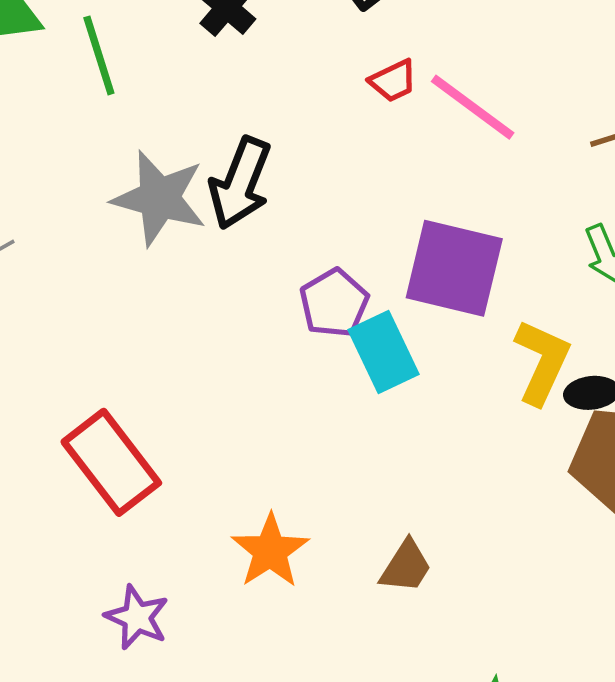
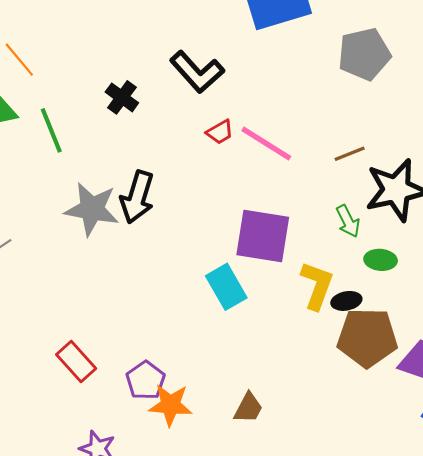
purple pentagon: (334, 303) -> (145, 380), moved
red rectangle: (111, 462) -> (76, 362), size x0.7
orange star: (270, 551) -> (170, 405), turned -30

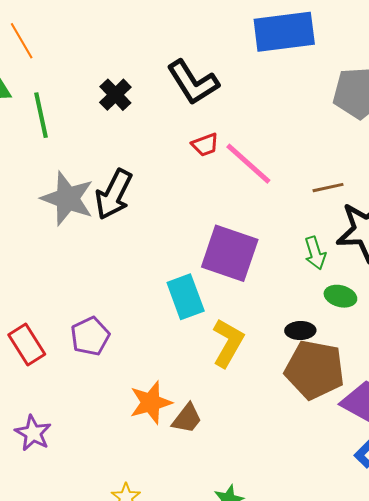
yellow L-shape: (317, 285) -> (228, 343), moved
purple pentagon: (145, 380) -> (90, 336), moved
orange star: (170, 405) -> (151, 402), moved, turned -30

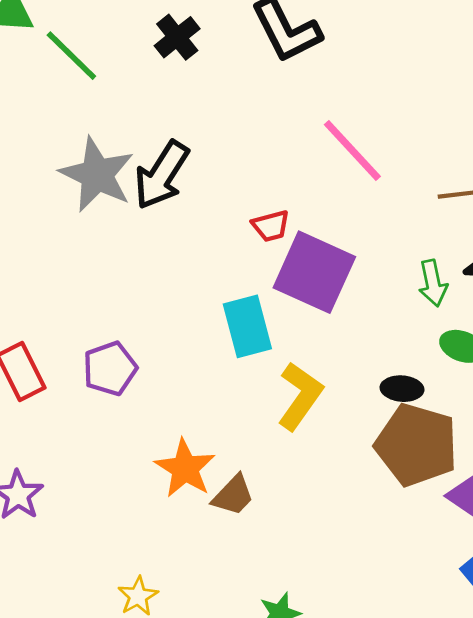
green line: (41, 115) -> (71, 56), turned -39
red trapezoid: (205, 145) -> (271, 226), moved
orange star: (151, 402) -> (185, 468), turned -30

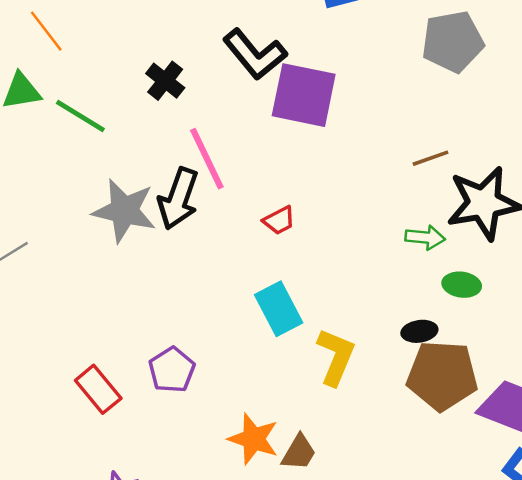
pink line: (352, 151) -> (207, 159), moved, turned 30
purple square: (314, 272) -> (304, 95), moved
green arrow: (433, 283) -> (425, 237), turned -60

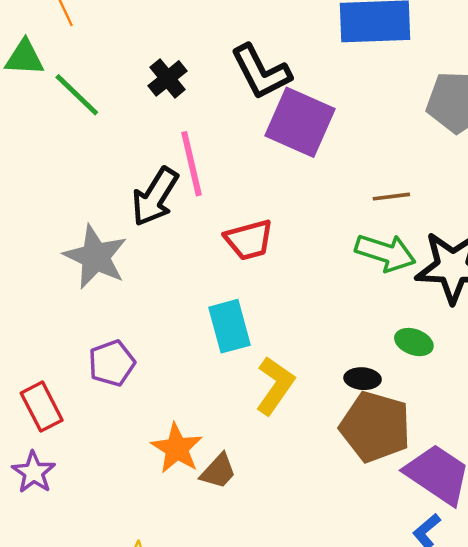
brown line: (430, 158) -> (391, 197), moved
gray star: (124, 211) -> (95, 257), moved
red trapezoid: (279, 220) -> (249, 240), size x1.5
green arrow: (425, 237) -> (385, 253), moved, size x1.5
red rectangle: (98, 389) -> (42, 407), moved

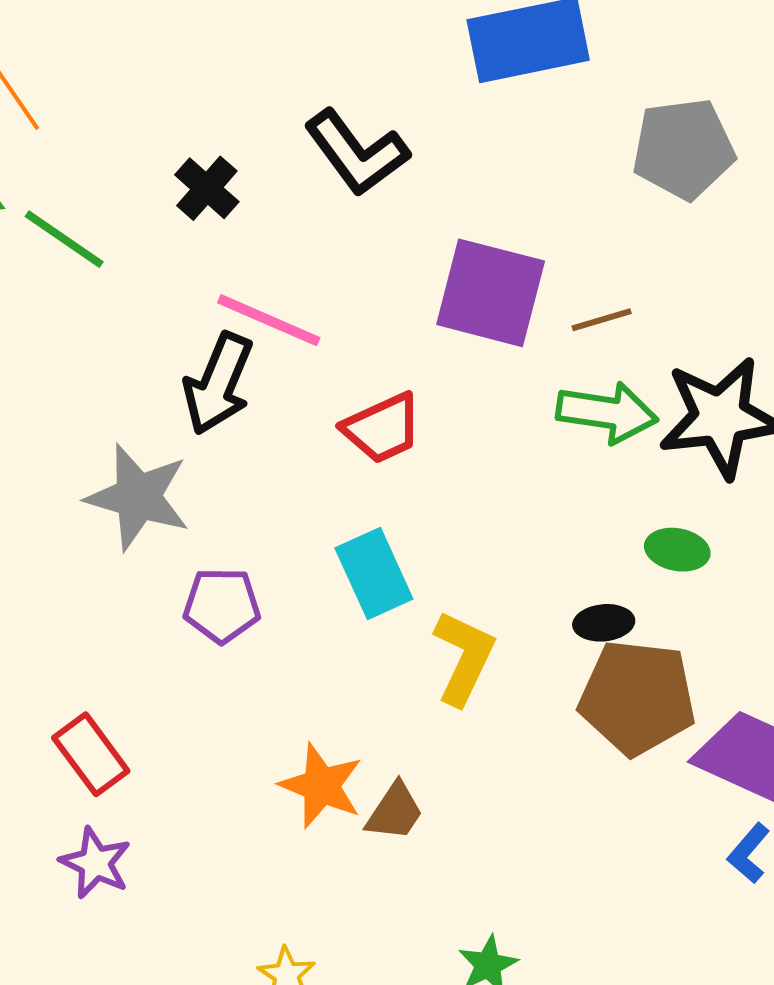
purple square: (300, 122) -> (491, 293), moved
pink line: (192, 164) -> (269, 320), turned -44
purple pentagon: (112, 363) -> (222, 605), moved, turned 30

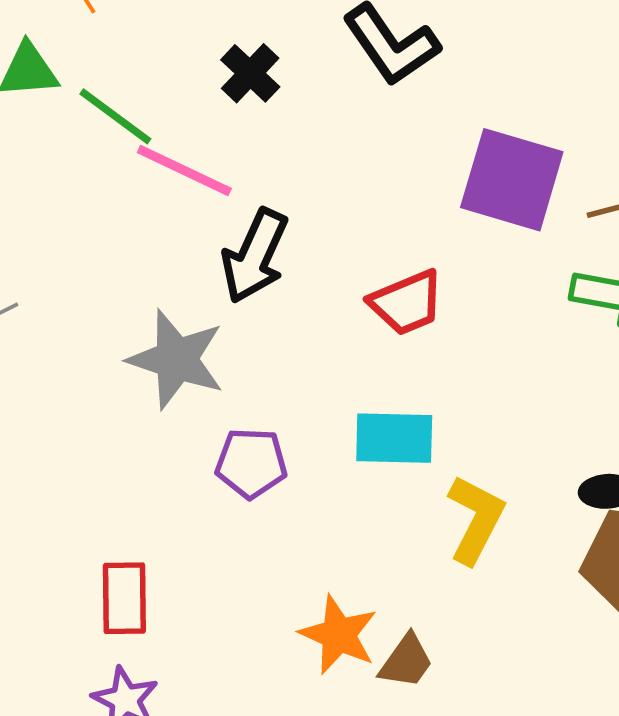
pink line: (269, 320) -> (184, 171), moved
cyan rectangle: (374, 574) -> (394, 438), turned -66
red rectangle: (91, 754) -> (124, 598), turned 34

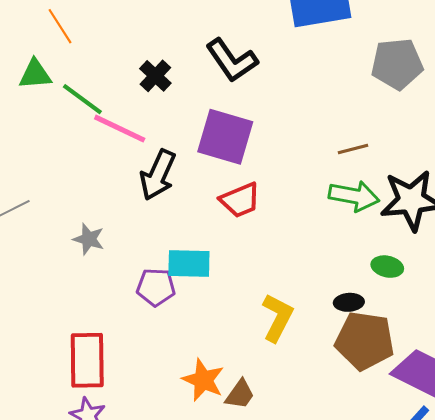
purple square: (512, 180) -> (225, 137), moved
gray star: (176, 359) -> (89, 239), moved, size x0.6
cyan rectangle: (394, 438) -> (189, 264), moved
red rectangle: (124, 598) -> (87, 360), size x1.4

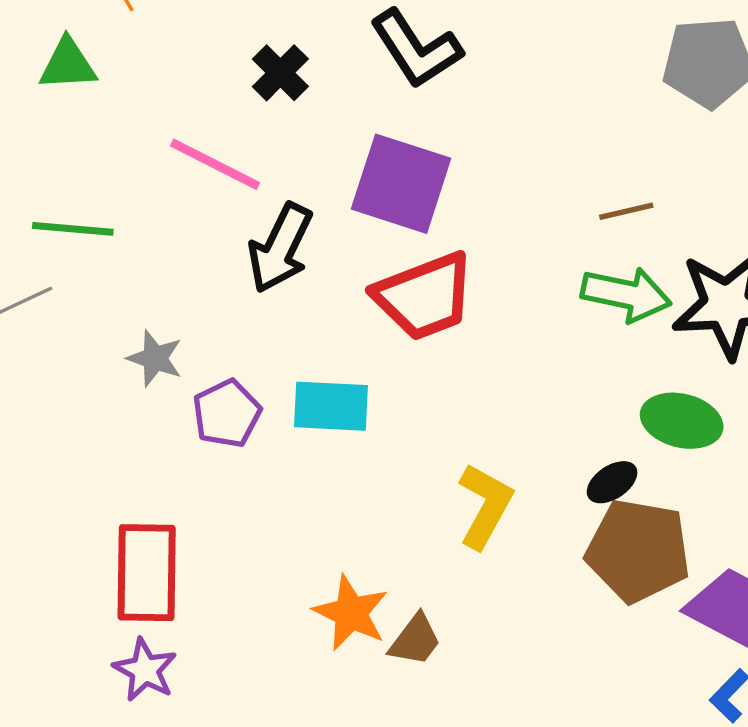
green line: (82, 99) -> (73, 229), moved, turned -33
red trapezoid: (240, 200) -> (424, 296), size x1.4
green ellipse: (387, 267) -> (682, 421), size x1.4
purple pentagon: (156, 287) -> (227, 414), moved, turned -30
black ellipse: (349, 302) -> (612, 482), turned -32

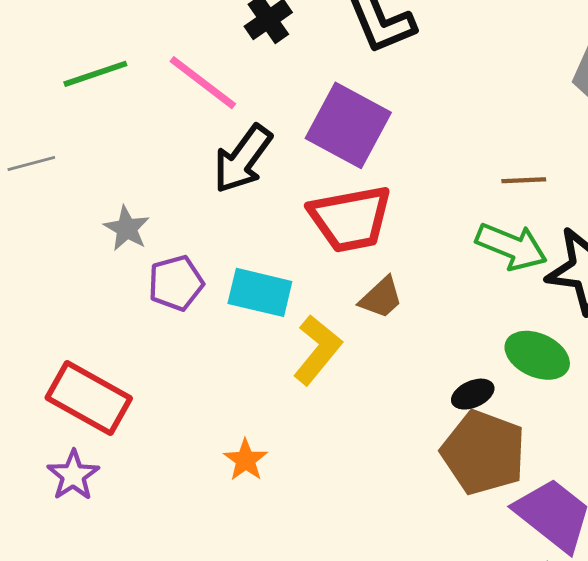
green line: (73, 229) -> (95, 74), moved, turned -34
yellow L-shape: (485, 506) -> (317, 350), moved
red rectangle: (147, 573) -> (89, 398), turned -72
orange star: (351, 613) -> (246, 460), size x0.7
brown trapezoid: (415, 640) -> (381, 298), moved

